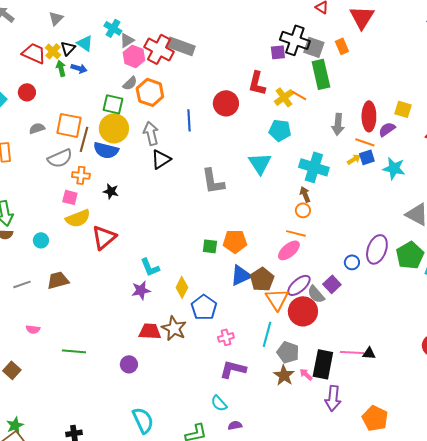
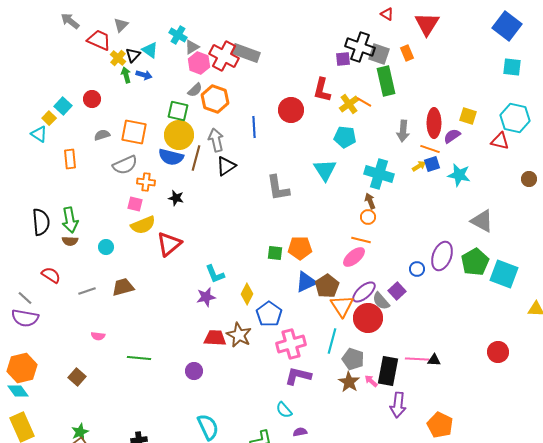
red trapezoid: (34, 53) -> (99, 40), moved
brown line: (84, 139) -> (196, 158), moved
pink cross: (226, 337) -> (291, 344), size x1.8

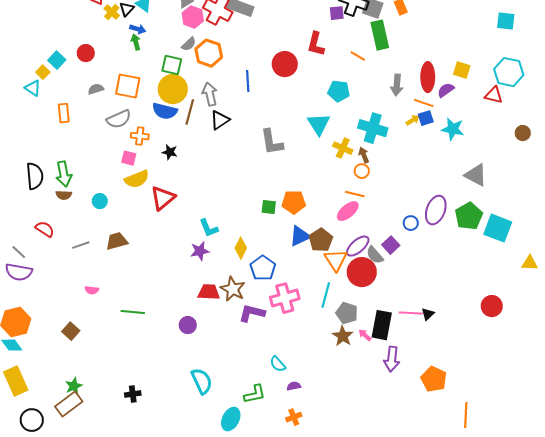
green arrow: (126, 75) -> (136, 42), moved
yellow cross: (349, 104) -> (343, 148), moved, turned -30
black triangle: (434, 360) -> (428, 314), turned -48
purple L-shape: (298, 376) -> (252, 313), moved

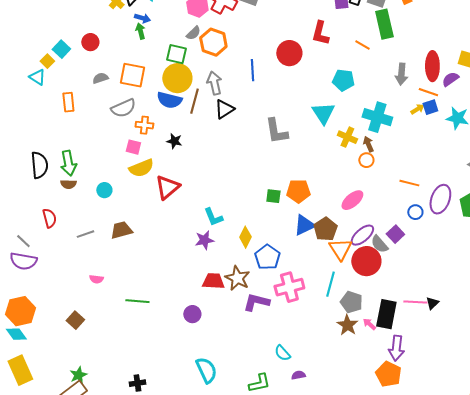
orange line: (355, 194) -> (409, 183), moved
red semicircle: (45, 229) -> (49, 218), turned 42
orange pentagon: (434, 379) -> (388, 374), moved

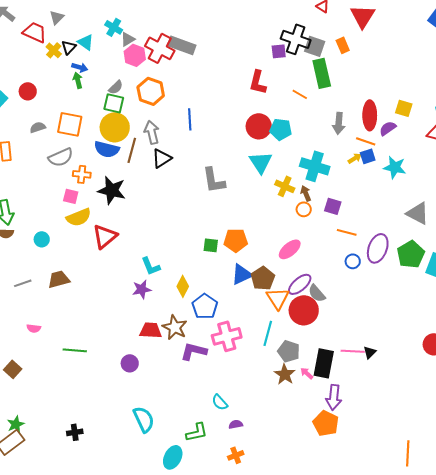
gray semicircle: (193, 33) -> (116, 87), moved
red circle: (289, 53) -> (259, 126), moved
black star: (174, 141) -> (112, 190), size x1.8
purple square: (395, 234) -> (333, 206), moved, turned -30

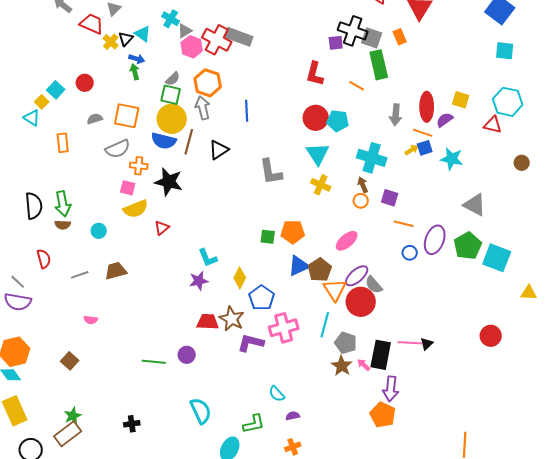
gray arrow: (152, 132) -> (203, 108), moved
yellow cross: (285, 186) -> (321, 185), moved
red triangle: (105, 236) -> (162, 228), size x0.6
green line: (75, 350) -> (154, 362), moved

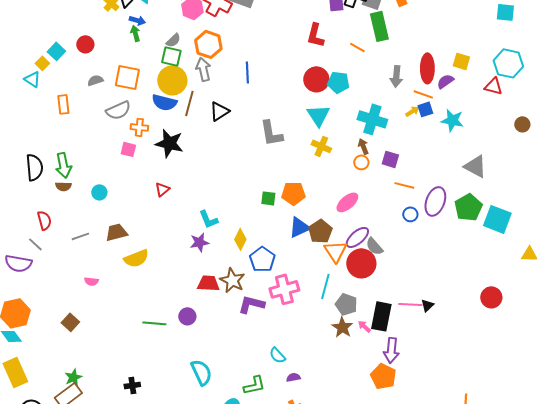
yellow semicircle: (136, 209) -> (136, 258), moved
gray line: (18, 282) -> (35, 244), moved

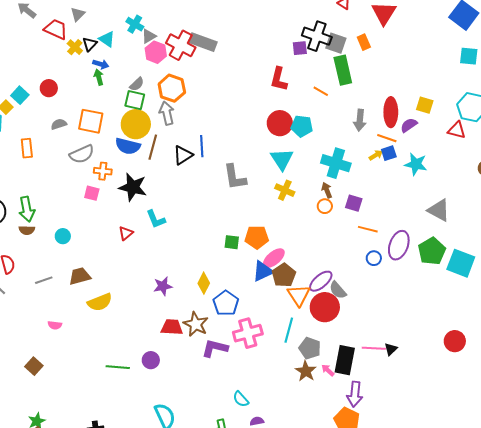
blue line: (247, 72) -> (202, 146), moved
pink ellipse: (347, 202) -> (274, 258), moved
cyan L-shape: (208, 219) -> (156, 219), moved

